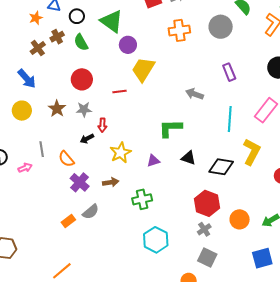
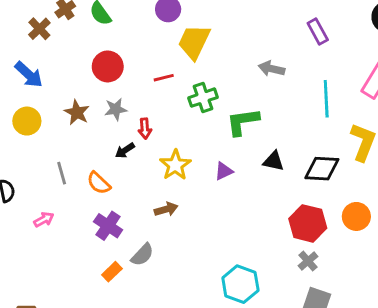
pink arrow: (25, 168) -> (44, 220), moved
purple cross: (80, 182) -> (108, 226), moved
green cross: (142, 199) -> (203, 98), moved
orange circle: (240, 219) -> (356, 216), moved

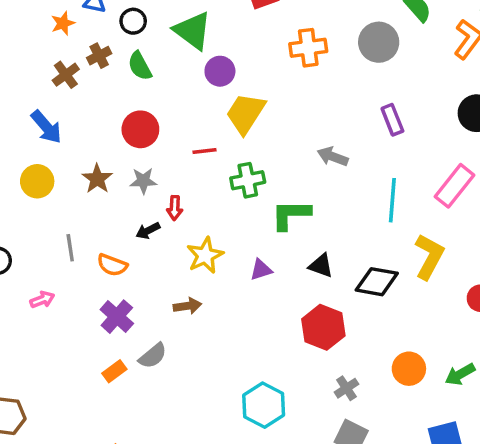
orange semicircle: (99, 183) -> (112, 265), turned -30
orange circle: (356, 216) -> (409, 369), moved
red hexagon: (308, 223) -> (323, 327), moved

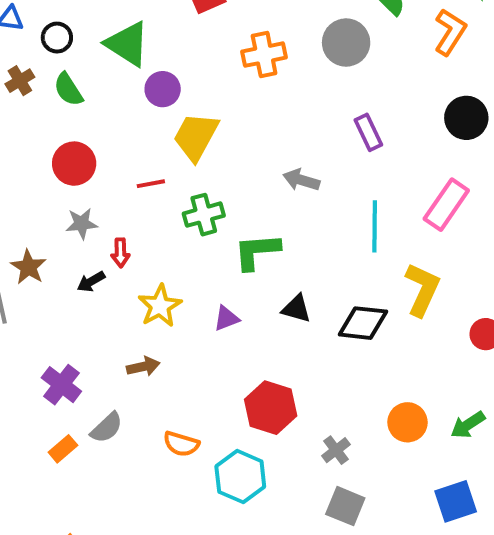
brown star: (97, 179) -> (28, 267), moved
orange semicircle: (112, 265) -> (181, 444), moved
red hexagon: (323, 327) -> (271, 408), moved

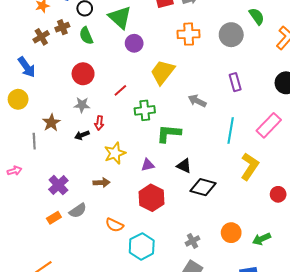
yellow trapezoid: (196, 136) -> (162, 72), moved
red line: (151, 184) -> (120, 90), turned -40
black diamond: (363, 323) -> (203, 187), moved
red hexagon: (271, 408) -> (152, 198), moved

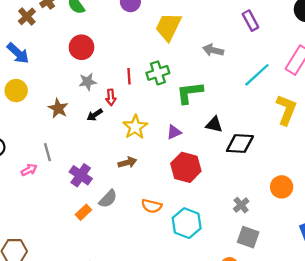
red line: (120, 90) -> (129, 76), moved, turned -40
cyan line: (231, 130) -> (257, 75), turned 50
gray line: (34, 141) -> (48, 152), moved

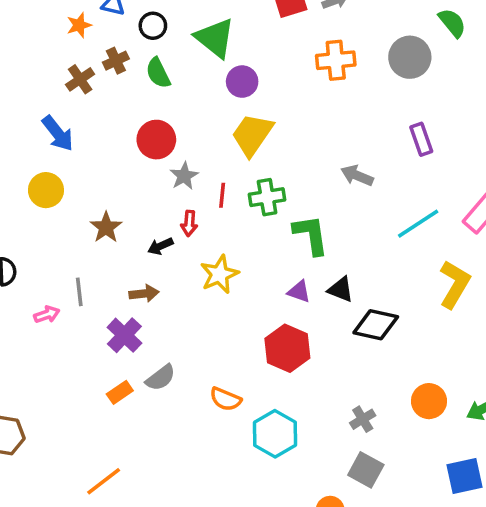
yellow trapezoid: (168, 27) -> (252, 135), moved
gray star: (88, 82) -> (184, 176), moved, turned -30
green L-shape: (190, 93) -> (311, 235), turned 80
purple triangle: (174, 132) -> (299, 292), moved, turned 35
brown arrow: (127, 162) -> (144, 293), moved

